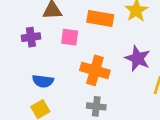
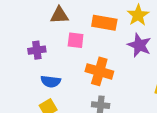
purple cross: (31, 37) -> (37, 50), moved
purple star: (138, 58) -> (139, 45), moved

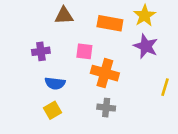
pink square: (76, 40) -> (84, 51), moved

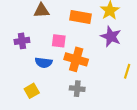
blue semicircle: (55, 83) -> (44, 63), moved

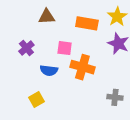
purple cross: (22, 41) -> (26, 48), turned -32
gray cross: (77, 89) -> (115, 97), moved

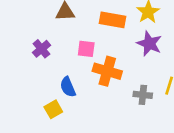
blue semicircle: (49, 70) -> (68, 87), moved, turned 60
gray cross: (115, 97) -> (143, 95), moved

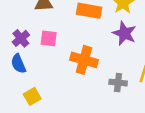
pink square: (86, 49) -> (49, 38), moved
blue semicircle: (68, 87) -> (18, 64), moved

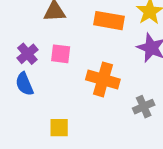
gray cross: (118, 83) -> (144, 107), turned -30
yellow square: (32, 96) -> (59, 128), moved, turned 30

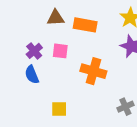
orange rectangle: (109, 21) -> (85, 25), moved
gray cross: (144, 107) -> (125, 107), moved

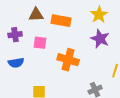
purple cross: (34, 51) -> (15, 35), moved, turned 32
blue semicircle: (32, 75) -> (16, 63), turned -77

